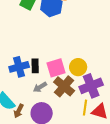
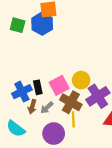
yellow line: (85, 108) -> (73, 119), moved
brown arrow: (19, 111) -> (32, 107), moved

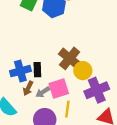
pink square: (59, 85) -> (59, 89), moved
brown cross: (71, 102) -> (70, 58), moved

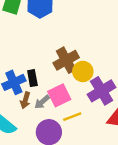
brown cross: (70, 58) -> (66, 60), turned 30
yellow line: (67, 109) -> (72, 117), turned 70

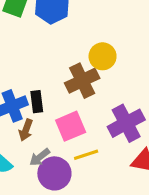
yellow circle: (83, 71) -> (103, 56), moved
gray arrow: (42, 102) -> (40, 157), moved

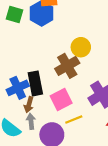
black rectangle: (37, 102) -> (35, 83), size x1.5
gray arrow: (40, 157) -> (31, 121), moved, turned 126

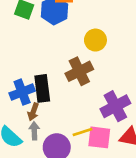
yellow circle: (81, 47) -> (95, 40), moved
pink square: (61, 100) -> (99, 137), moved, turned 30

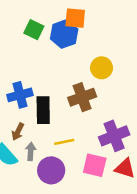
blue cross: (22, 92) -> (20, 95), moved
brown arrow: (33, 112) -> (18, 132), moved
yellow line: (83, 132) -> (64, 142), moved

